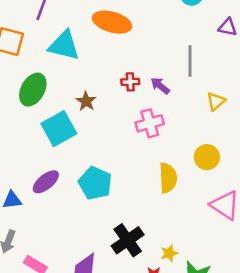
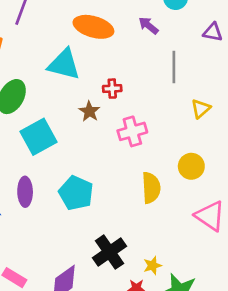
cyan triangle: (64, 45) -> (64, 64), moved
purple arrow: (160, 86) -> (148, 25), moved
brown star: (86, 101) -> (89, 111), moved
purple ellipse: (46, 182) -> (25, 192), turned -52

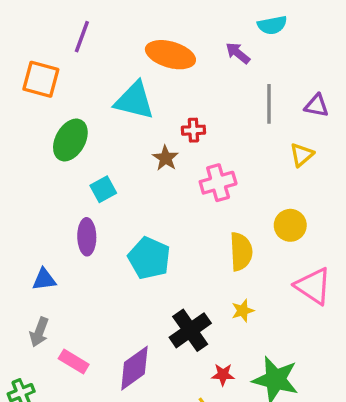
purple triangle: (213, 32) -> (316, 106), moved
cyan square: (38, 137) -> (103, 189), size x0.6
purple ellipse: (25, 192) -> (87, 237), moved
yellow star: (152, 266) -> (243, 311), moved

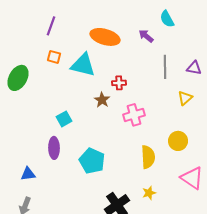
cyan semicircle: (272, 25) -> (167, 19), turned 72
orange square: (41, 79) -> (54, 57), moved, size x0.6
green ellipse: (70, 140) -> (18, 78), moved

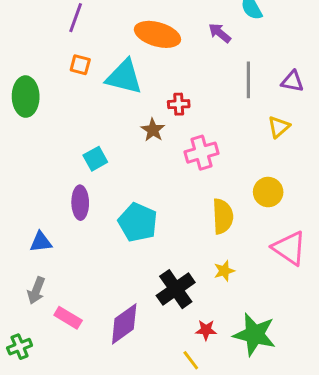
green ellipse: (18, 78) -> (26, 97), turned -30

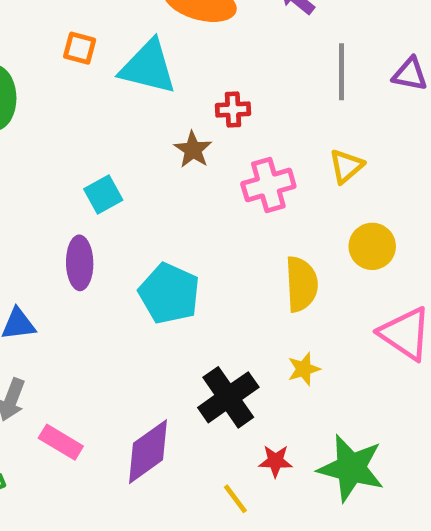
yellow triangle: (279, 127) -> (346, 166), moved
yellow line: (191, 360) -> (235, 499), moved

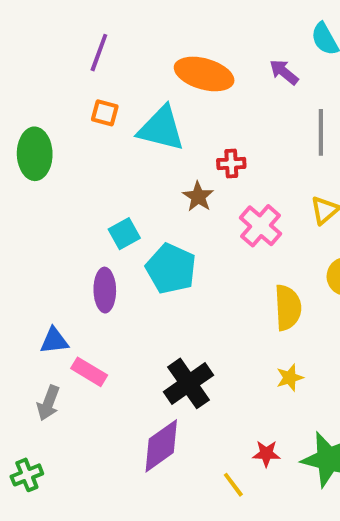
pink cross: (268, 185) -> (261, 226), turned -33
cyan pentagon: (169, 294) -> (171, 269), moved
black cross: (228, 397) -> (188, 383), moved
pink rectangle: (61, 442) -> (89, 372), moved

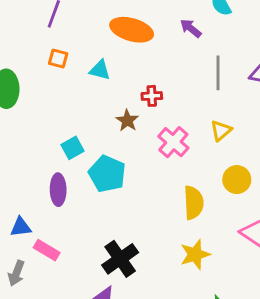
cyan triangle: (161, 128) -> (100, 70), size x0.6
yellow star: (290, 378) -> (195, 254), size x1.5

